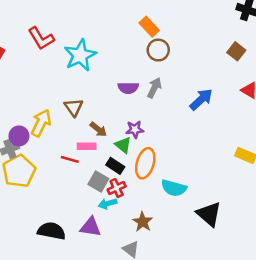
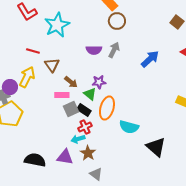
red line: (70, 159) -> (33, 51), moved
gray square: (98, 181) -> (71, 109), moved, turned 35
brown star: (143, 222) -> (88, 153), moved

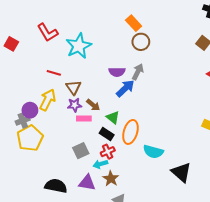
blue arrow: (150, 59) -> (125, 88), moved
purple star: (99, 82) -> (75, 105), moved
gray square: (71, 109) -> (81, 151), moved

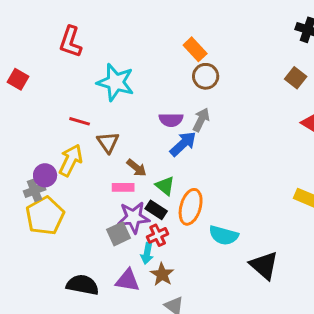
red L-shape: (48, 32) -> (71, 42), moved, turned 50
cyan star: (79, 46) -> (116, 82), turned -30
purple star: (75, 105) -> (134, 217), moved, size x1.5
cyan arrow: (100, 164) -> (147, 253), turned -64

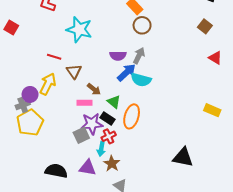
cyan semicircle: (224, 235) -> (141, 80), moved
black triangle: (264, 265) -> (183, 157), turned -30

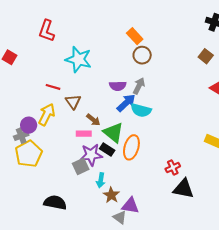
green triangle: (114, 102) -> (113, 133), size x1.5
red cross: (109, 136) -> (173, 168), moved
purple triangle: (88, 168) -> (130, 206), moved

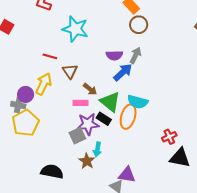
cyan semicircle: (141, 110) -> (138, 102), moved
gray cross: (21, 136) -> (18, 105), turned 32
brown star: (111, 195) -> (87, 161), moved

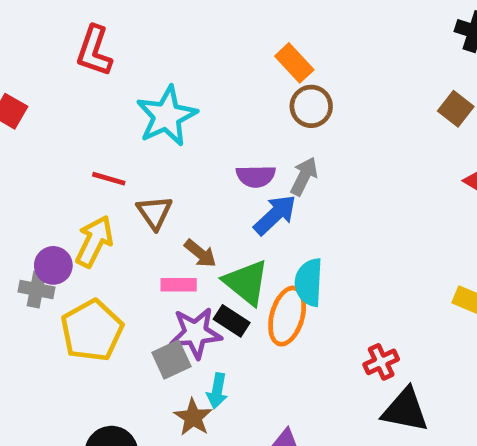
cyan star: (75, 29) -> (167, 116), turned 30
cyan semicircle: (138, 102) -> (309, 282), turned 78
yellow pentagon: (26, 123) -> (92, 331), moved

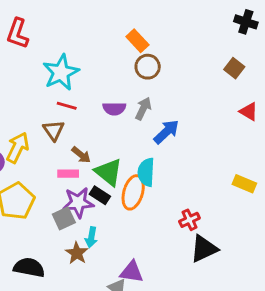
red line: (109, 179) -> (67, 106), moved
blue arrow: (275, 215) -> (166, 132), moved
black triangle: (405, 410) -> (204, 249), turned -36

